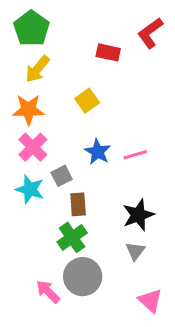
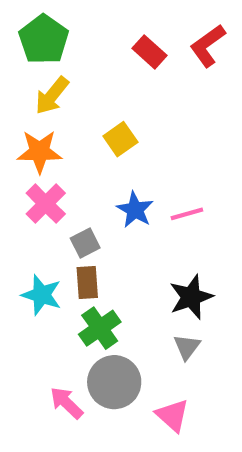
red rectangle: (108, 52) -> (150, 52), moved, turned 30
cyan star: (30, 189) -> (42, 295), moved
brown rectangle: (78, 204) -> (87, 282), moved
pink triangle: (150, 301) -> (172, 415), moved

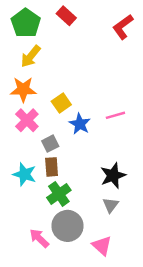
red rectangle: (150, 52) -> (66, 16), moved
yellow square: (120, 139) -> (61, 103), moved
pink line: (187, 214) -> (115, 115), moved

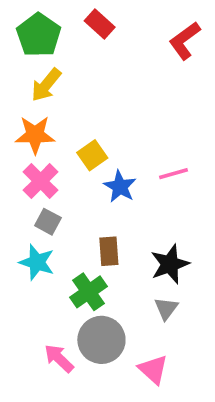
gray square: (50, 144) -> (48, 222), moved, turned -35
brown rectangle: (52, 167) -> (109, 251), moved

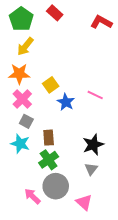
red L-shape: (185, 41) -> (101, 22), turned 65
pink line: (174, 174) -> (95, 95), turned 42
brown rectangle: (109, 251) -> (49, 138), moved

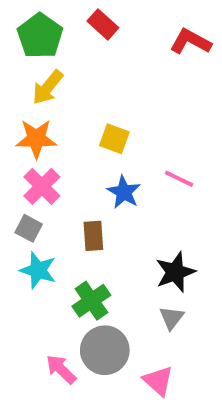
yellow square: (51, 85) -> (114, 139), moved, turned -35
gray square: (26, 121) -> (29, 228), moved
brown rectangle: (49, 138) -> (93, 236), moved

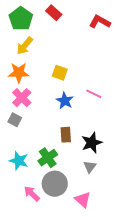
brown rectangle: (93, 236) -> (66, 135), moved
cyan star: (38, 270) -> (19, 161), moved

